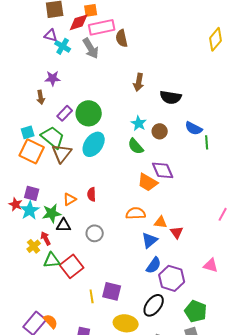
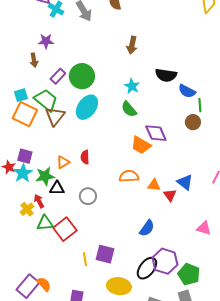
black semicircle: (171, 97) -> (166, 75), moved
brown circle: (160, 131) -> (193, 122), moved
blue triangle: (150, 240) -> (185, 182), moved, turned -42
purple hexagon: (172, 278) -> (165, 261), moved

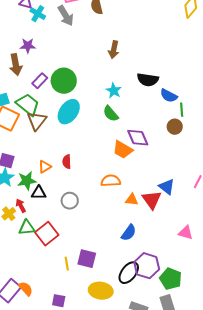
brown arrow: (34, 60) -> (16, 65), size x1.5
orange triangle: (154, 185) -> (132, 200), moved
red triangle: (170, 195) -> (152, 200), size x1.5

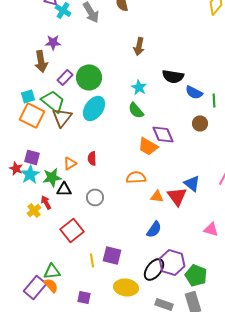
green line: (182, 110) -> (214, 100), moved
green triangle: (27, 228) -> (52, 271), moved

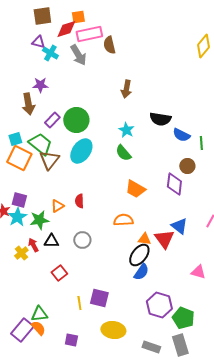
purple diamond: (163, 134) -> (174, 184), moved, turned 30
black triangle: (64, 189) -> (51, 241), moved
red square: (72, 230) -> (59, 273), size x0.7
black ellipse: (154, 269) -> (139, 255), moved

